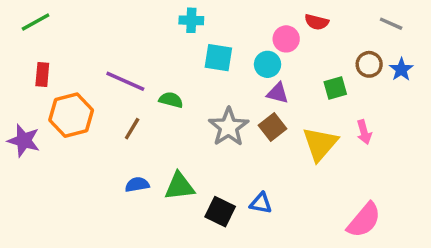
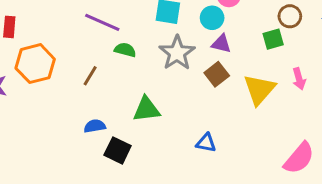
brown circle: (369, 64) -> (290, 16), moved
purple line: (125, 81) -> (102, 22), moved
gray star: (229, 127) -> (177, 53), moved
green triangle: (179, 186) -> (147, 109), moved
black square: (220, 212) -> (118, 150), moved

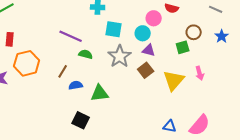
blue semicircle: (95, 126) -> (76, 85), moved
blue triangle: (206, 143) -> (170, 126), moved

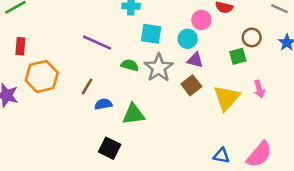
green semicircle: (86, 54) -> (130, 65), moved

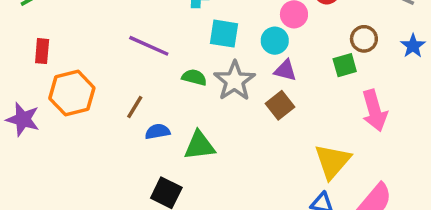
pink arrow: (259, 89) -> (374, 111), size x1.6
yellow triangle: (227, 98) -> (332, 161), moved

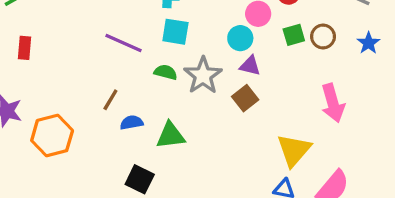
cyan square: (224, 34) -> (175, 32), moved
green square: (345, 65) -> (294, 35), moved
orange hexagon: (72, 93) -> (52, 135), moved

